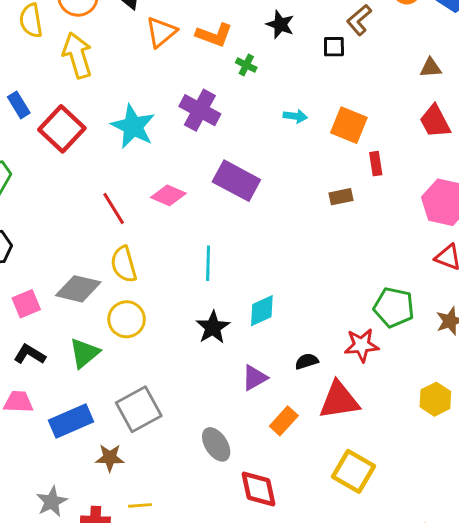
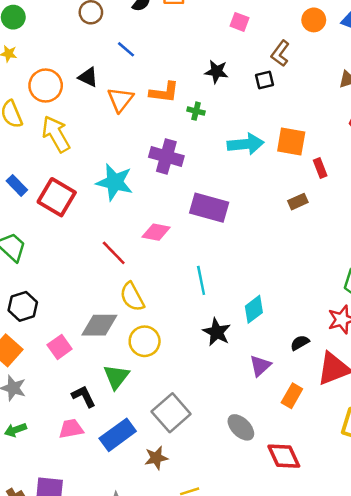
cyan arrow: (295, 116) -> (246, 144), size x1.8
black L-shape: (30, 354) -> (84, 396), moved, turned 45

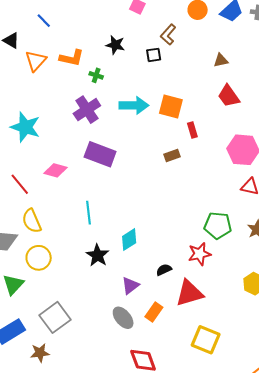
purple cross: (166, 157) -> (87, 110), moved, turned 36
gray ellipse: (241, 427) -> (123, 318), moved

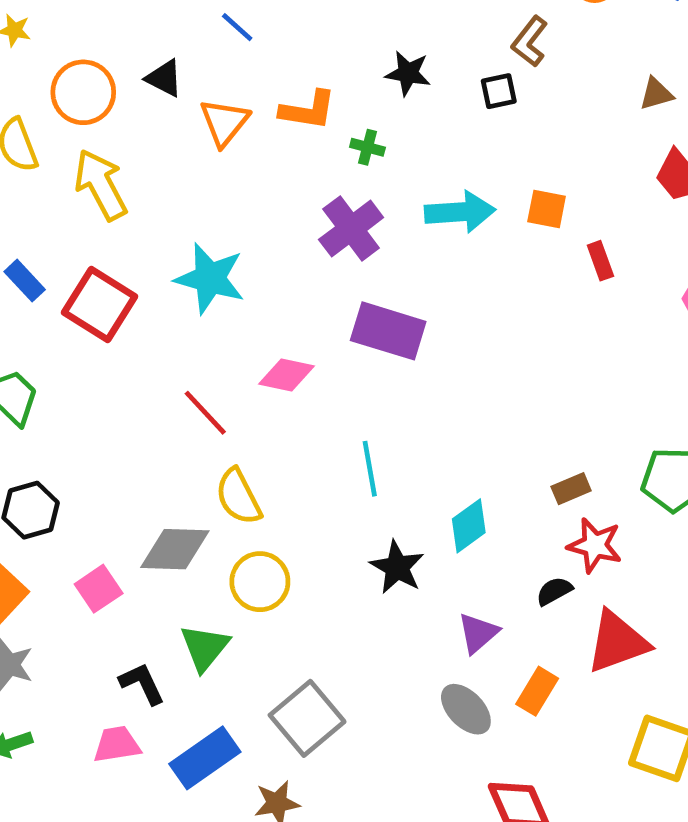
orange square: (171, 107) -> (547, 209), size x0.7
brown rectangle: (172, 156) -> (571, 489), moved
red star: (199, 254) -> (595, 545), moved, turned 30

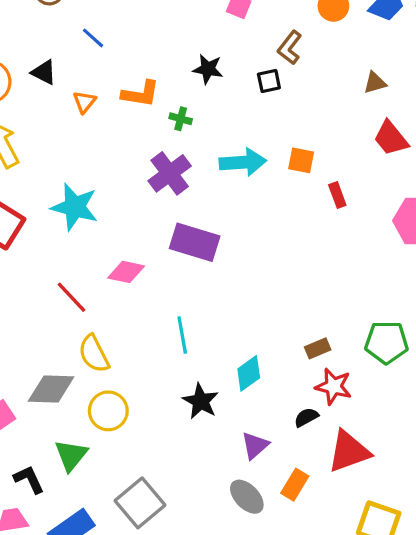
orange triangle: (224, 122) -> (84, 102), size x0.7

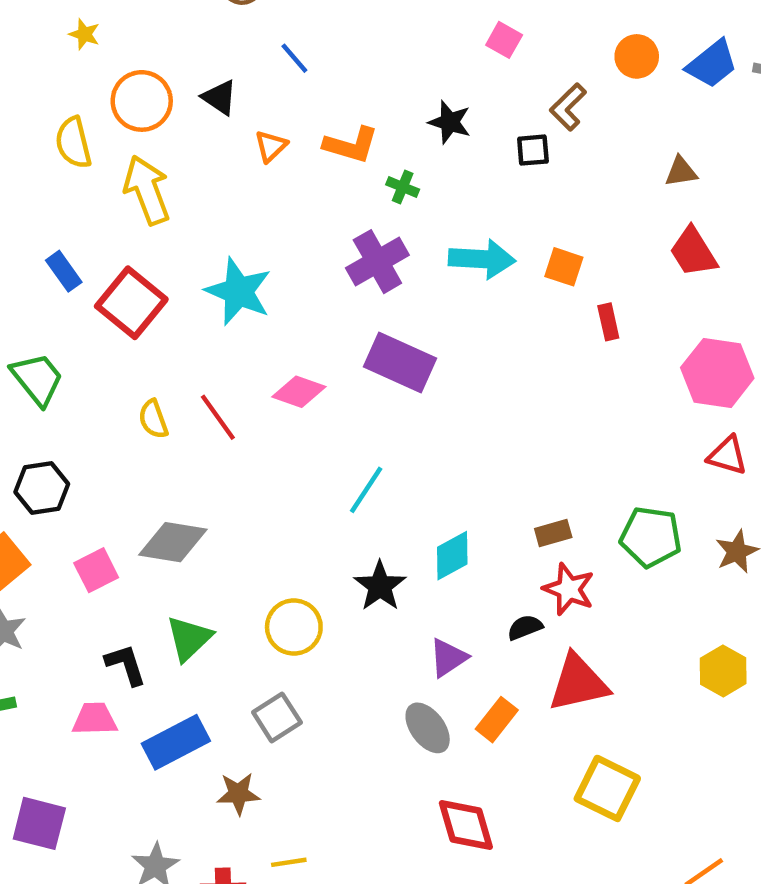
cyan line: (182, 335) -> (366, 490), turned 36
yellow semicircle: (94, 354) -> (153, 419), moved, size x0.7
yellow circle: (108, 411) -> (294, 627), moved
gray square: (140, 503) -> (277, 717), size x0.7

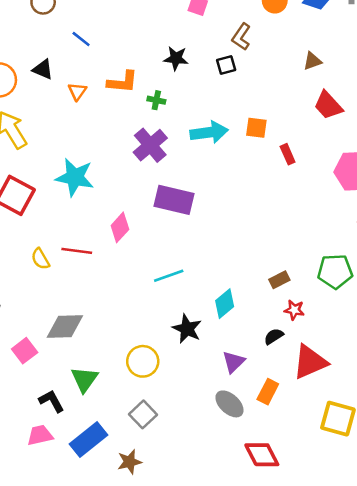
pink diamond: (299, 392) -> (120, 227), turned -56
red line: (218, 417) -> (77, 251), turned -36
cyan line: (366, 490) -> (169, 276), turned 48
red star: (569, 589) -> (294, 310), size x0.7

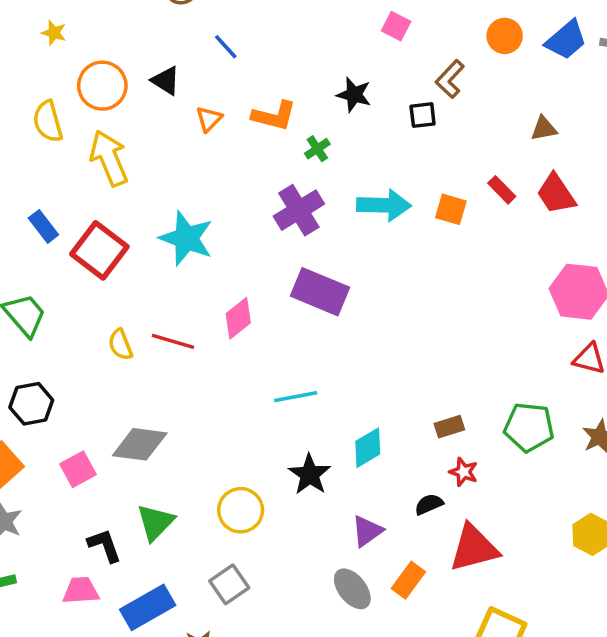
green cross: (156, 100) -> (317, 149), turned 36
red rectangle: (288, 154) -> (502, 190), moved, turned -30

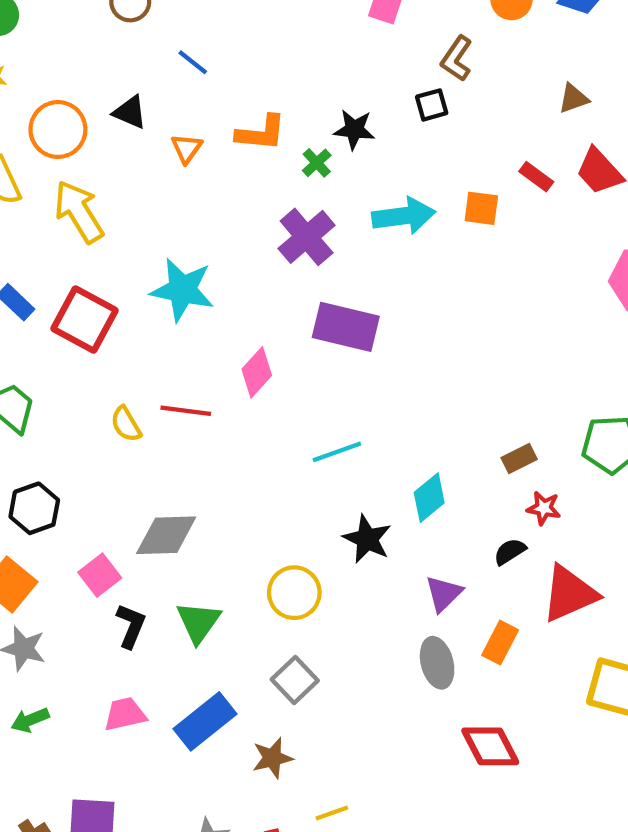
black star: (354, 95) -> (354, 129), moved
black L-shape: (105, 545) -> (131, 626), moved, turned 51
gray ellipse: (352, 589) -> (437, 663), turned 33

